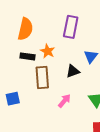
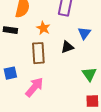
black rectangle: (28, 56) -> (10, 30), moved
pink arrow: (64, 101) -> (34, 87), moved, size x1.5

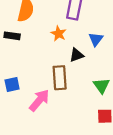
orange star: (43, 28) -> (58, 34), moved
brown rectangle: (38, 53) -> (60, 78), moved

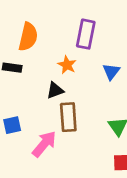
black triangle: (77, 55) -> (55, 90), moved

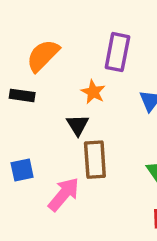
orange semicircle: (28, 37) -> (43, 56), turned -148
black triangle: (55, 90) -> (78, 125), turned -42

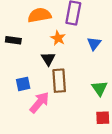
orange semicircle: (43, 56) -> (39, 15), moved, turned 35
blue square: (22, 170) -> (23, 84), moved

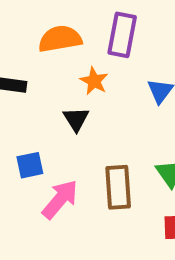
brown rectangle: (59, 81) -> (118, 187), moved

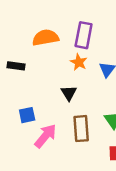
orange star: (94, 81) -> (79, 62), moved
black triangle: (76, 119) -> (69, 93), moved

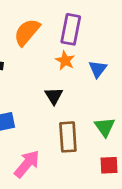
orange semicircle: (45, 38) -> (27, 32), turned -40
pink arrow: (45, 136) -> (27, 164), moved

